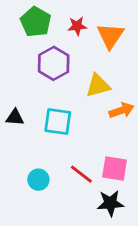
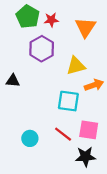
red star: (77, 26) -> (51, 20), moved
black triangle: (15, 117) -> (13, 81), moved
cyan square: (58, 121) -> (68, 101), moved

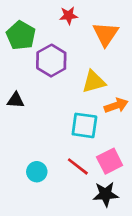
green pentagon: (28, 17) -> (21, 35), moved
red star: (51, 20) -> (69, 16), moved
pink square: (89, 130) -> (110, 161), turned -36

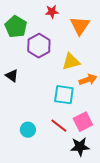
black triangle: (16, 100) -> (12, 76), turned 32

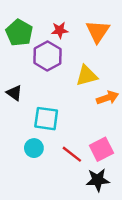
red star: (52, 12) -> (60, 30), moved
cyan square: (64, 95) -> (46, 119), moved
cyan circle: (28, 130) -> (34, 148), moved

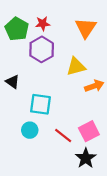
red star: (60, 30) -> (43, 24), moved
black star: (98, 180) -> (86, 158), turned -30

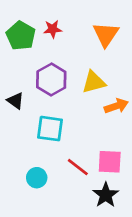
purple hexagon: (42, 49) -> (51, 79), moved
cyan circle: (30, 130) -> (37, 178), moved
pink square: (89, 131) -> (110, 162), turned 30

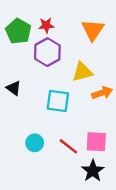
purple hexagon: (51, 79) -> (47, 52), moved
cyan square: (50, 129) -> (58, 101), moved
cyan circle: (37, 178) -> (35, 143), moved

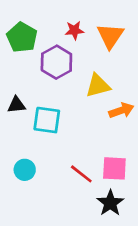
red star: (46, 25) -> (74, 30), moved
black triangle: (14, 88) -> (16, 105), turned -42
cyan square: (58, 101) -> (47, 120), moved
cyan circle: (35, 143) -> (25, 170), moved

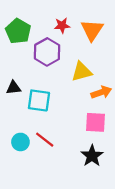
pink square: (114, 168) -> (96, 122), moved
red line: (81, 174) -> (45, 140), moved
black star: (110, 203) -> (92, 156), moved

